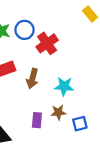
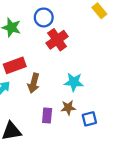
blue circle: (25, 30) -> (44, 17), moved
brown arrow: (32, 78) -> (34, 83), moved

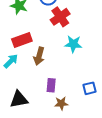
cyan star: (74, 82) -> (73, 44), moved
brown star: (68, 108) -> (61, 103), moved

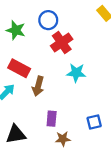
red rectangle: (22, 40) -> (19, 68), turned 48

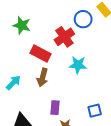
blue circle: (48, 20) -> (83, 19), moved
red rectangle: (19, 68) -> (40, 53), moved

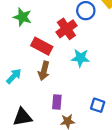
blue square: (95, 111) -> (98, 105), turned 32

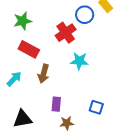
green star: (22, 17) -> (23, 21), turned -30
red rectangle: (42, 46) -> (29, 49), moved

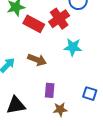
red rectangle: (29, 49) -> (34, 24), moved
brown arrow: (44, 74) -> (37, 60), turned -84

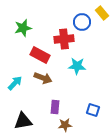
red cross: (59, 19) -> (64, 39), turned 30
red rectangle: (34, 24) -> (40, 55), moved

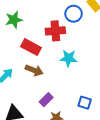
purple rectangle: (55, 107) -> (46, 100), turned 40

